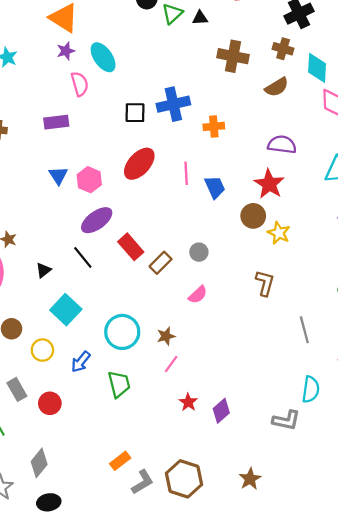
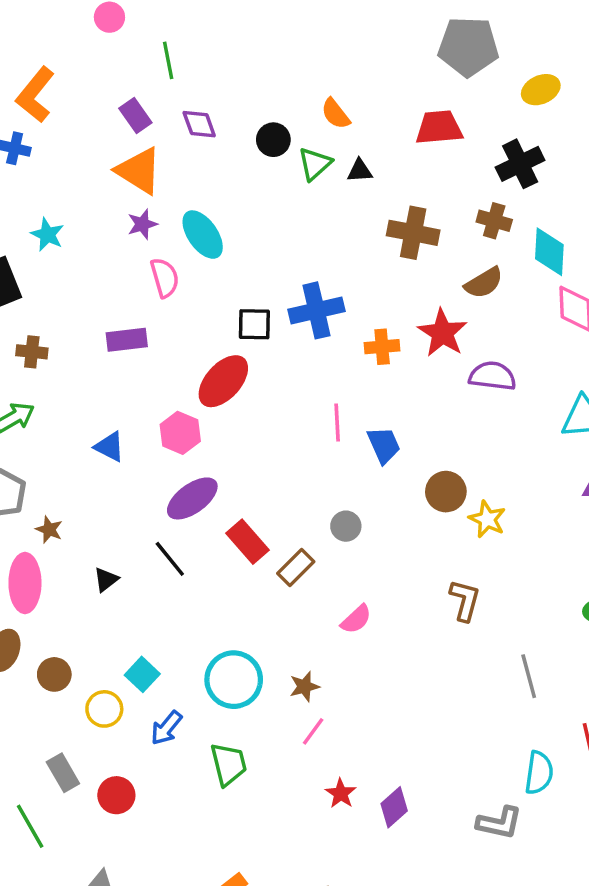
red ellipse: (139, 164) -> (223, 381), moved
blue triangle: (58, 175) -> (109, 447), moved, turned -30
red star: (269, 184) -> (442, 333), moved
gray circle: (199, 252) -> (346, 526), moved
cyan square: (66, 310) -> (142, 674), moved, size x0.7

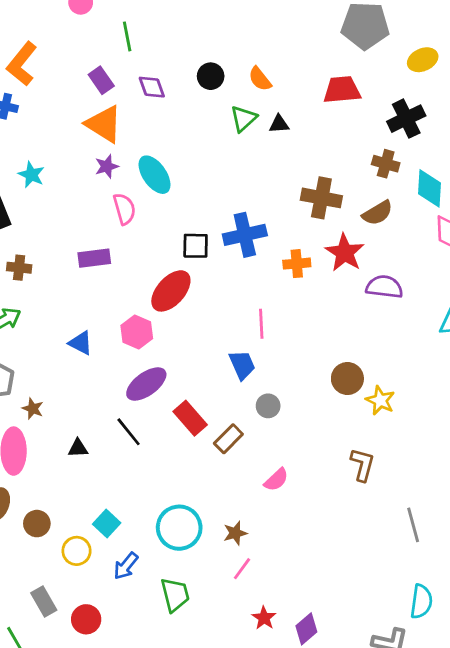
black circle: (273, 140) -> (211, 76), moved
brown cross: (413, 233) -> (321, 198), moved
blue trapezoid: (384, 445) -> (242, 365), moved
black triangle: (106, 580) -> (78, 448), turned 35

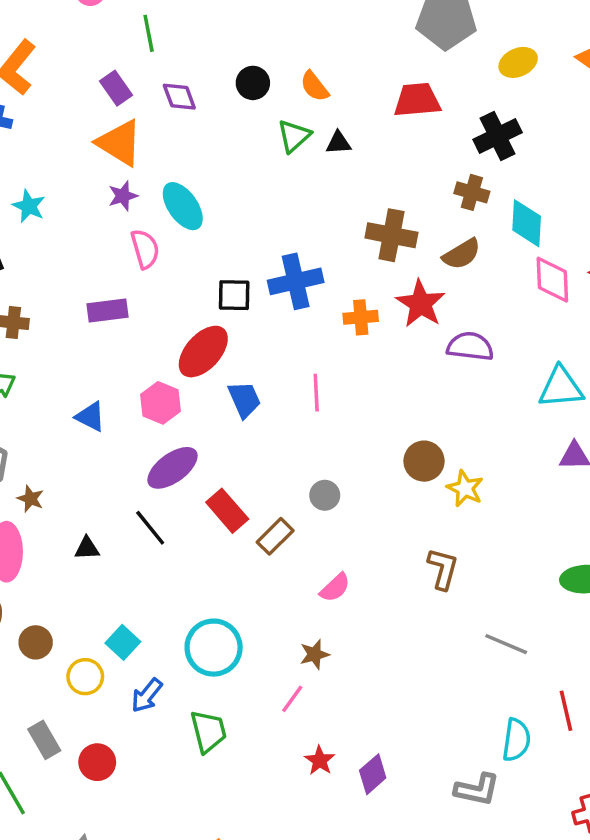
blue trapezoid: (242, 365) -> (244, 399), moved
gray line: (413, 525) -> (506, 644), turned -52
brown star: (235, 533) -> (314, 654), moved

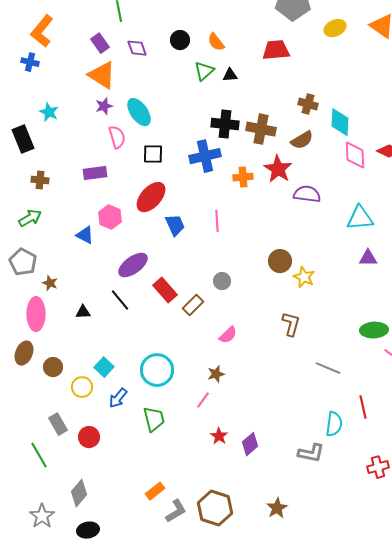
black cross: (498, 136) -> (225, 124), moved, turned 32
black square: (234, 295) -> (153, 154), moved
pink hexagon: (161, 403) -> (110, 217), moved

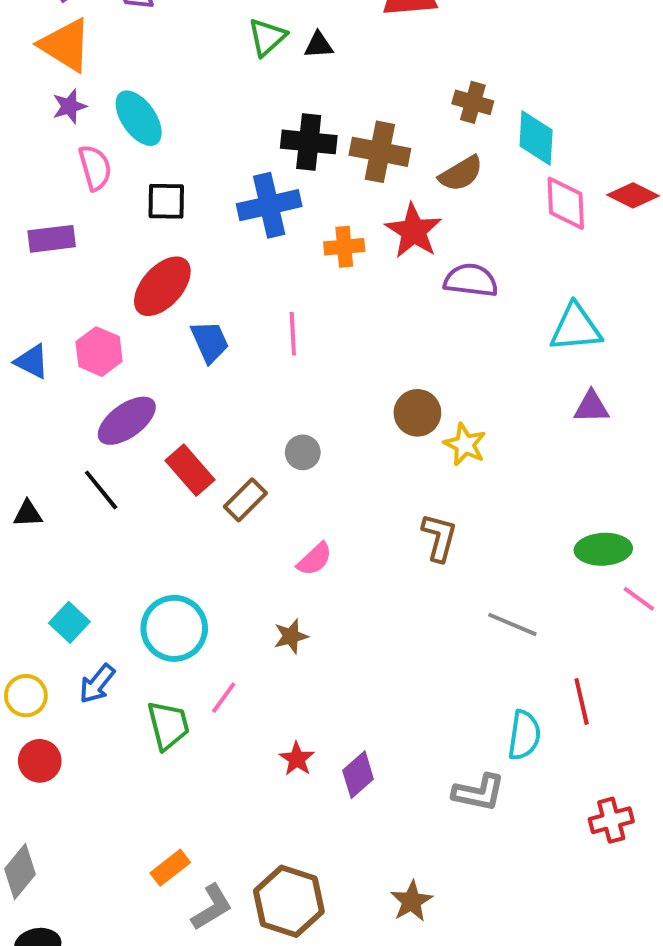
pink hexagon: (110, 217) -> (99, 352), moved
yellow circle: (82, 387) -> (26, 696), moved
pink line: (203, 400) -> (224, 698), moved

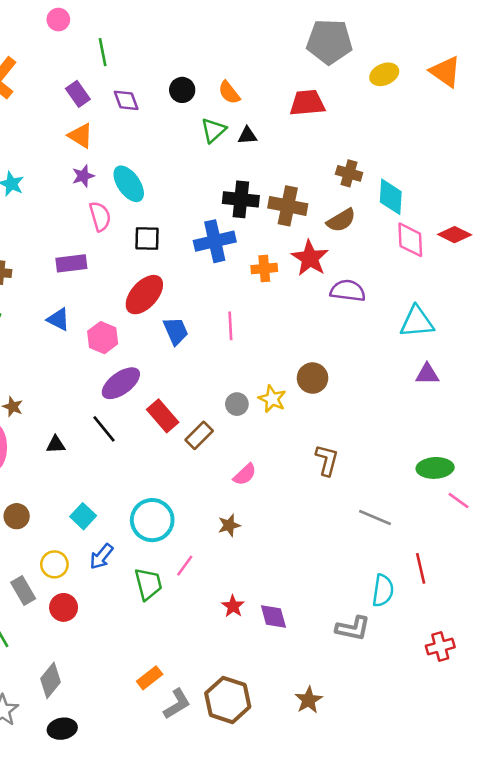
orange triangle: (65, 45) -> (80, 136), size x0.7
blue triangle: (32, 361) -> (58, 319), moved
yellow star: (465, 444) -> (272, 399), moved
purple diamond: (358, 775) -> (273, 617), turned -64

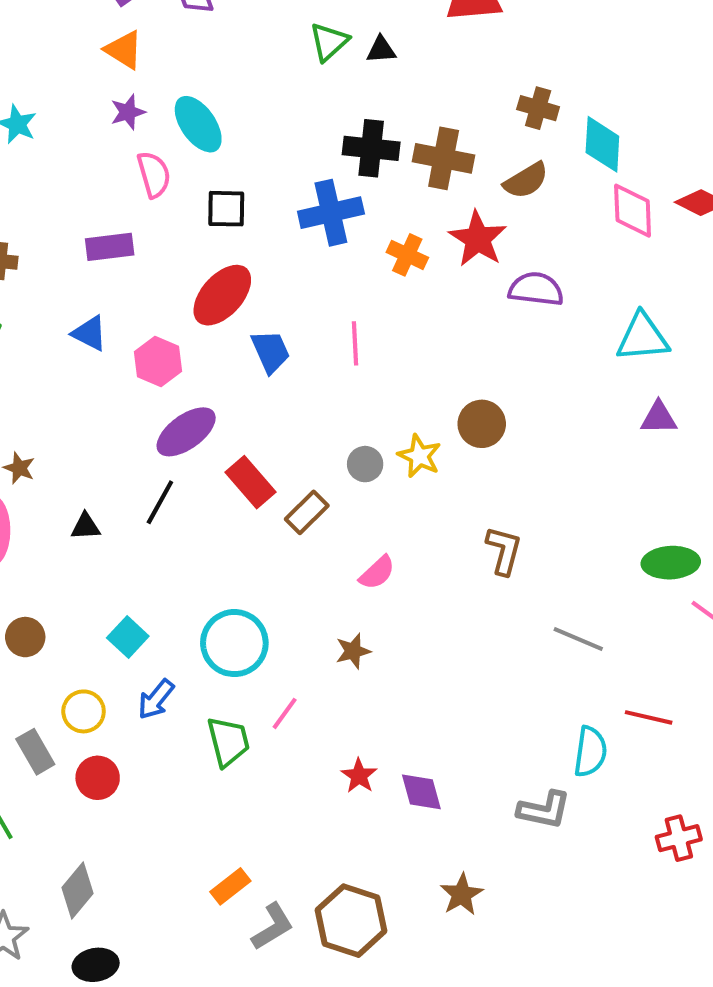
orange cross: (264, 269) -> (407, 255), turned 30
black line: (104, 429) -> (160, 502), turned 68
red line: (421, 568) -> (649, 717), turned -64
brown star: (309, 700) -> (462, 894), moved

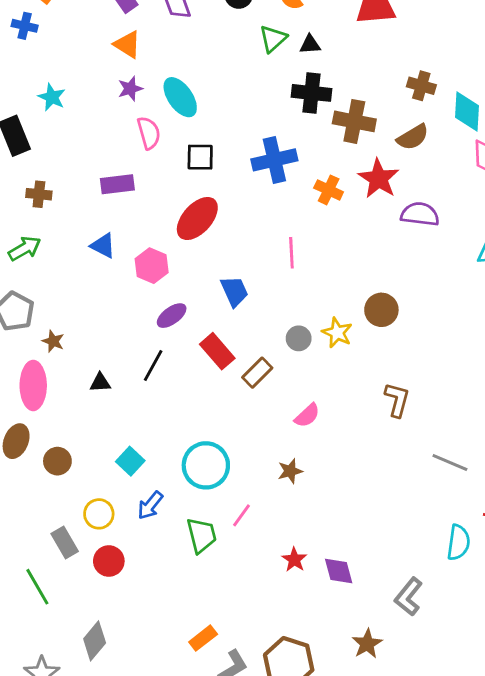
black cross: (371, 148) -> (311, 93), moved
blue trapezoid: (271, 351) -> (234, 291), moved
purple ellipse: (186, 432) -> (172, 316), size x0.7
gray L-shape: (544, 810) -> (409, 597), moved, turned 117

